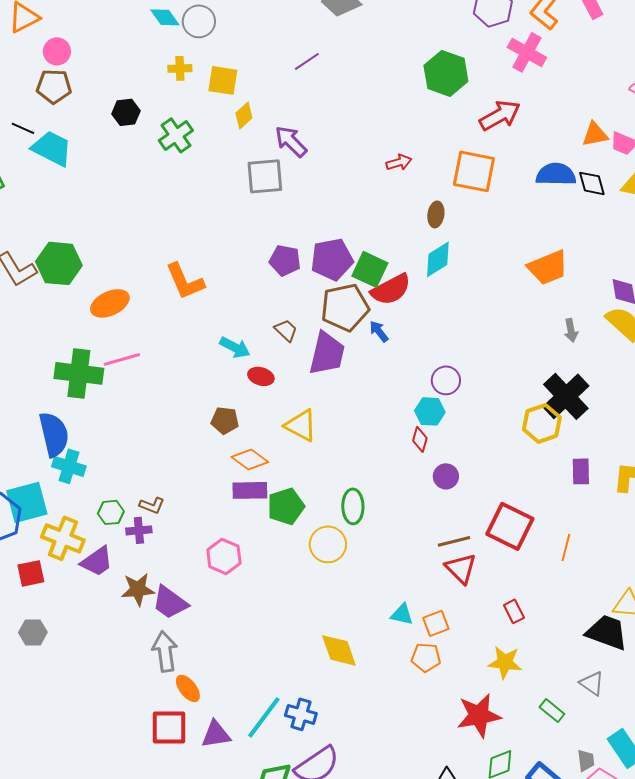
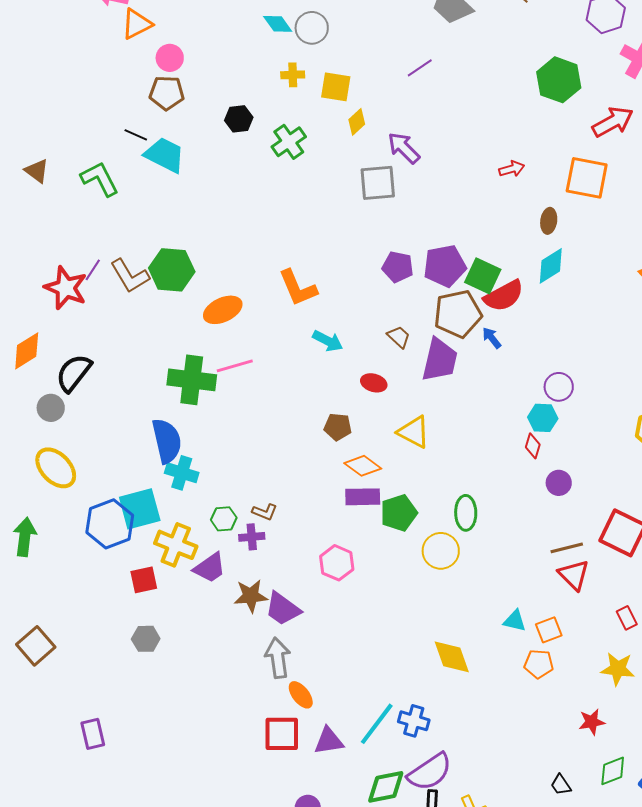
cyan arrow: (235, 347) -> (328, 341), moved
red star: (479, 715) -> (592, 722), size x0.6

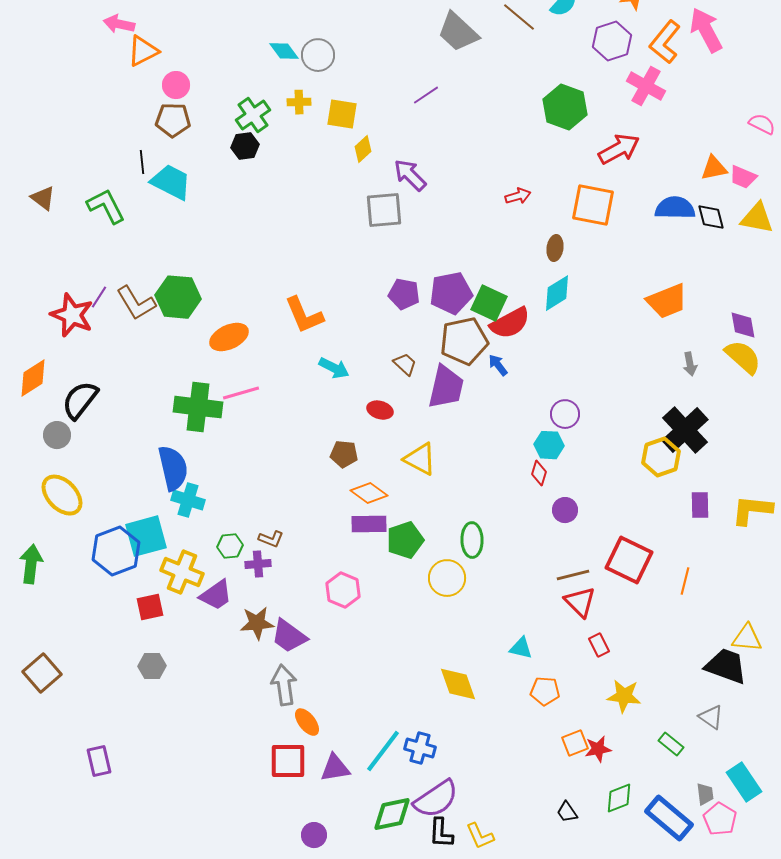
black line: (136, 135) -> (142, 162), turned 60
green cross: (289, 142) -> (253, 115), moved
red rectangle: (627, 618) -> (599, 645), moved
orange square: (549, 630) -> (575, 743), moved

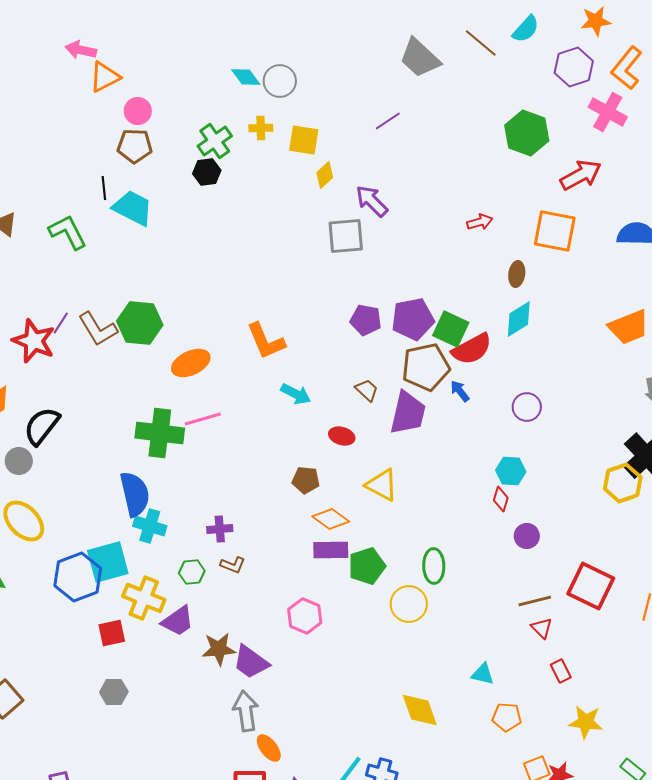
purple circle: (565, 414) -> (527, 407), moved
purple cross: (258, 564) -> (220, 529), moved
red triangle: (580, 602) -> (542, 628), size x0.7

